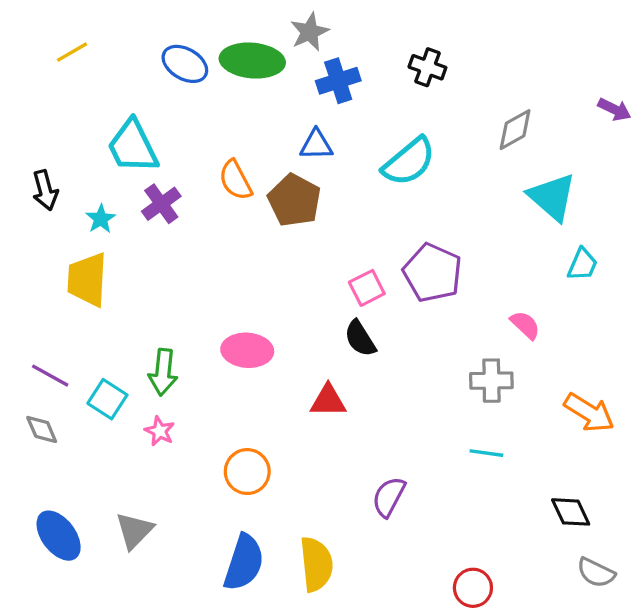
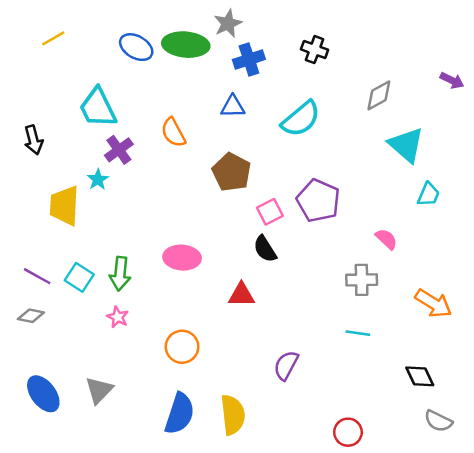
brown pentagon: (294, 200) -> (232, 172), moved
cyan star: (101, 219) -> (98, 180), moved
cyan square: (107, 399) -> (79, 277), moved
gray diamond: (42, 429) -> (31, 316), turned -55

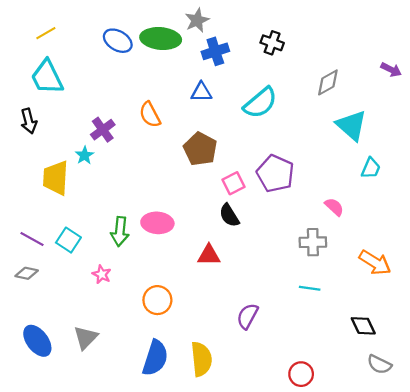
cyan trapezoid: (98, 108) -> (47, 77), moved
green arrow: (120, 274) -> (120, 231), moved

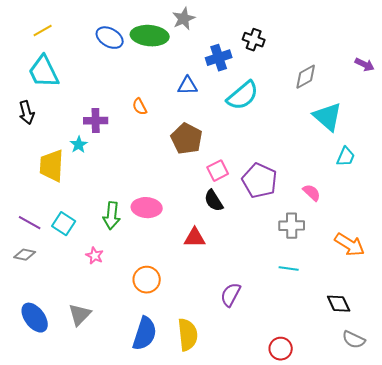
blue cross: (215, 51) -> (219, 58), moved
orange semicircle: (150, 115) -> (140, 107), size x0.7
purple cross: (103, 130) -> (96, 121), turned 35
purple pentagon: (275, 174) -> (260, 181), moved

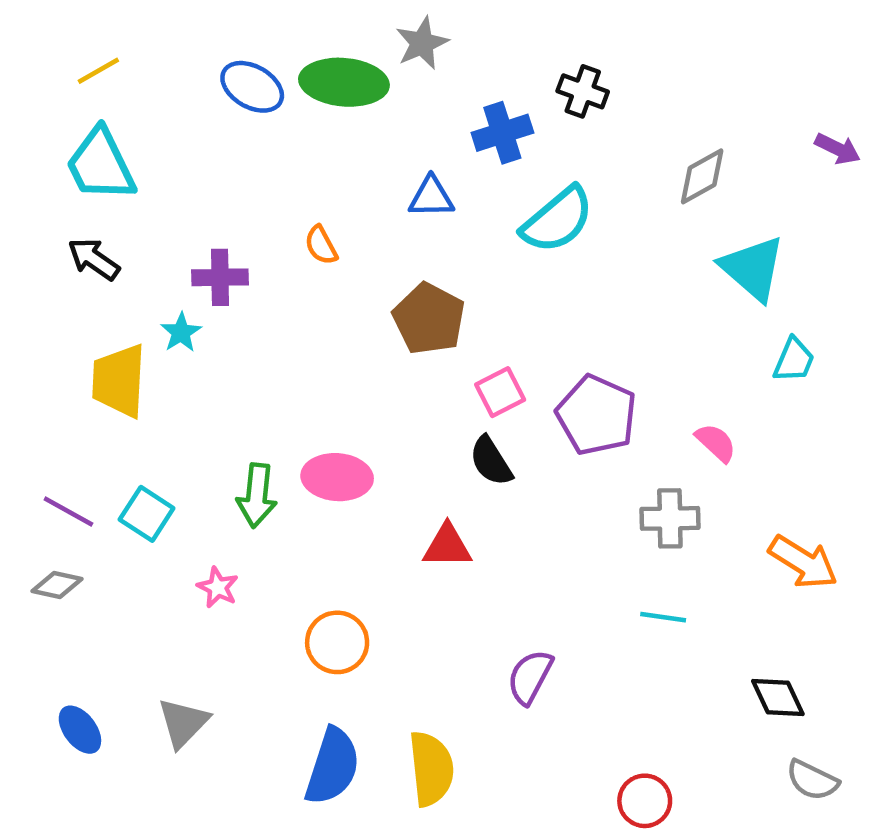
black arrow: (27, 113) -> (94, 259), moved, turned 140
blue ellipse: (35, 318) -> (80, 730), size x0.7

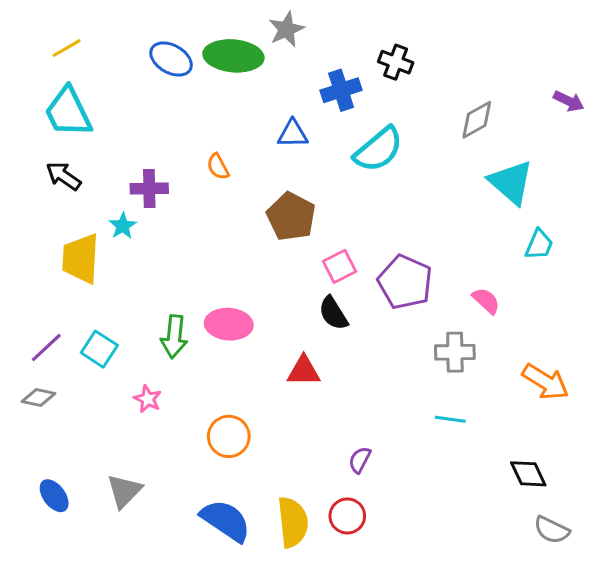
purple line: (68, 512) -> (46, 348), turned -72
purple semicircle: (530, 677) -> (360, 460), size x0.7
blue semicircle: (332, 766) -> (226, 521), turned -74
red circle: (645, 801) -> (347, 516), moved

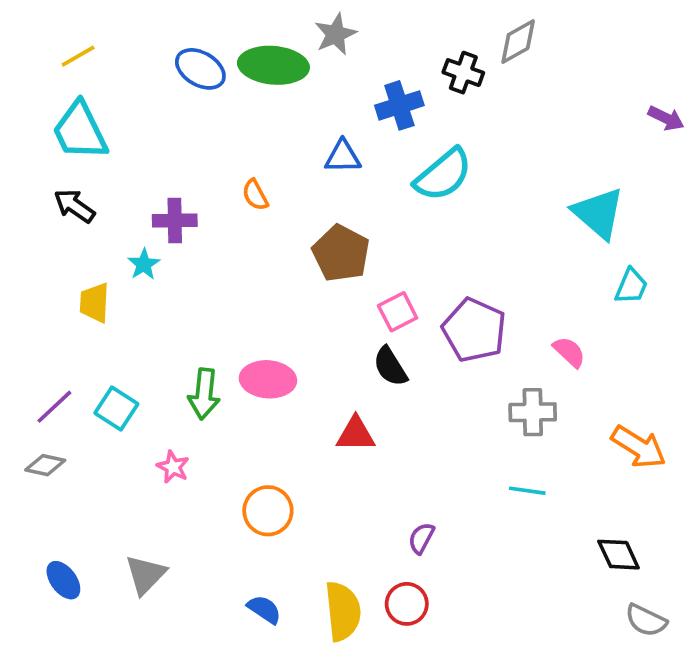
gray diamond: (477, 120) -> (518, 42), moved
yellow trapezoid: (81, 259) -> (94, 303), size x0.7
blue semicircle: (226, 521) -> (264, 609), size x0.6

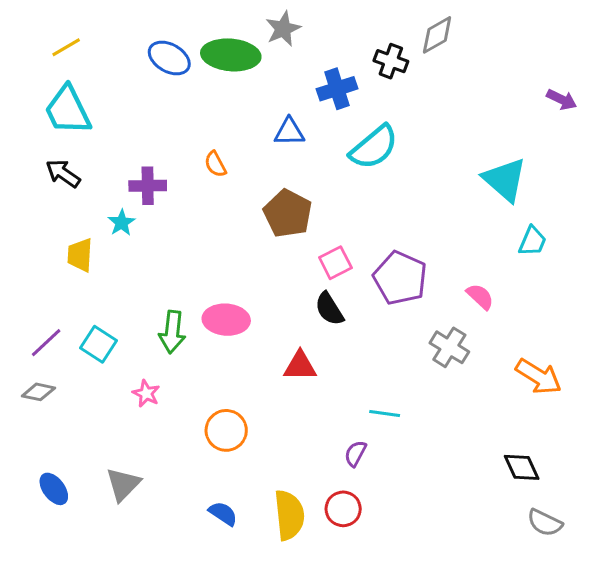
gray cross: (533, 412) -> (449, 347), turned 33
cyan line: (527, 491) -> (385, 413), moved

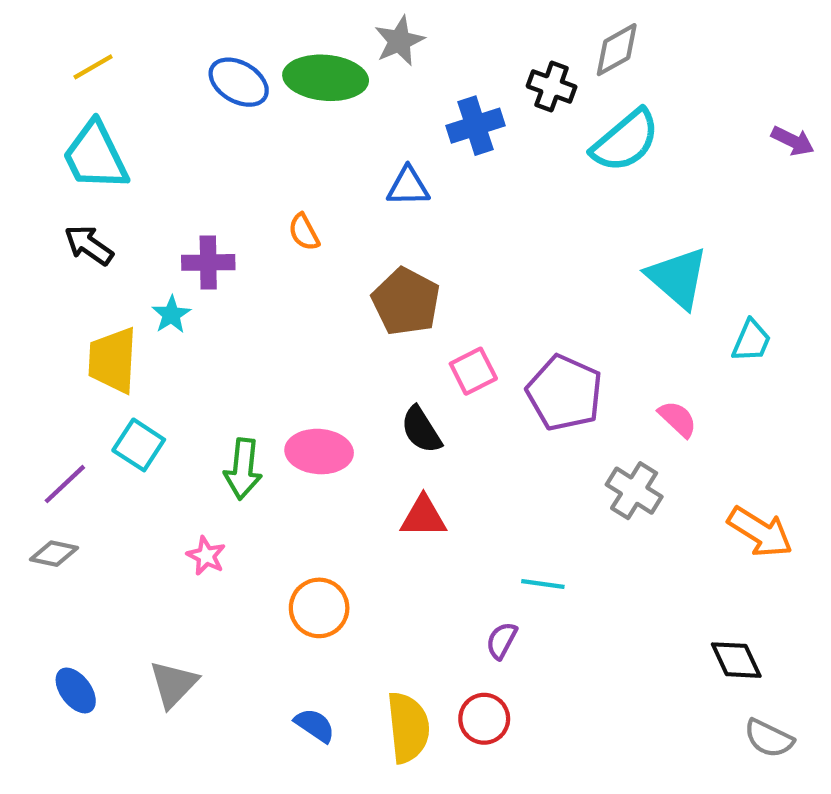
cyan semicircle: (374, 147) -> (625, 141), moved
cyan triangle: (505, 180) -> (678, 278), moved
yellow trapezoid: (80, 255) -> (113, 360), size x1.4
black semicircle: (329, 309) -> (421, 430), moved
cyan square: (98, 344) -> (139, 445), moved

